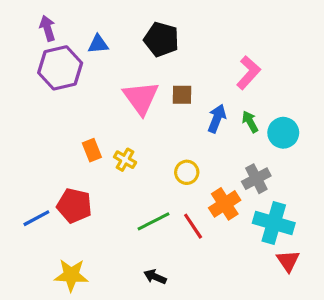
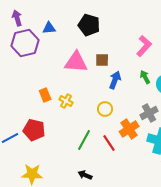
pink triangle: (141, 98) -> (76, 62), turned -50
blue arrow: (217, 118) -> (115, 80), moved
green line: (154, 221) -> (84, 140), turned -35

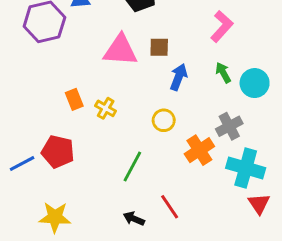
red line: (109, 143) -> (170, 207), moved

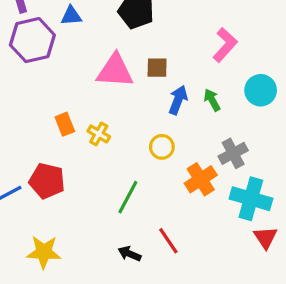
green arrow: (223, 73) -> (212, 100), moved
cyan circle: (255, 83) -> (261, 90), moved

